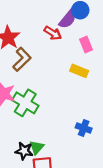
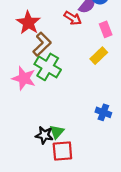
yellow rectangle: (79, 71) -> (99, 56), turned -66
green cross: (25, 103) -> (48, 67), moved

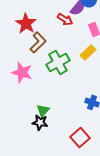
green cross: (48, 67) -> (58, 62), moved, turned 30
green triangle: (57, 132) -> (43, 110), moved
red square: (62, 151) -> (80, 137), moved, turned -36

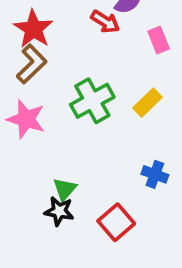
brown L-shape: (38, 42) -> (32, 64), moved
yellow rectangle: (88, 52) -> (148, 103), moved
red square: (80, 137) -> (116, 222), moved

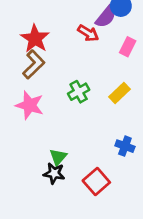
pink rectangle: (159, 40) -> (128, 47), turned 48
green cross: (92, 101) -> (79, 92), size x0.7

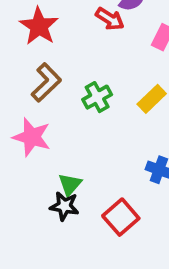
brown L-shape: (34, 64) -> (46, 82), moved
pink star: (30, 105) -> (32, 137), moved

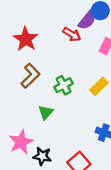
pink star: (32, 137) -> (21, 142), moved, turned 30
green triangle: (70, 184) -> (46, 112), moved

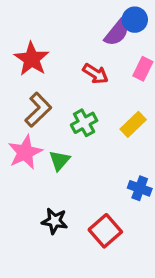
red arrow: (72, 34) -> (95, 74), moved
pink star: (21, 142) -> (25, 152), moved

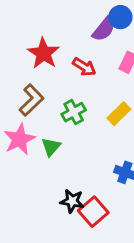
red star: (32, 59) -> (43, 53), moved
black star: (55, 221) -> (72, 201), moved

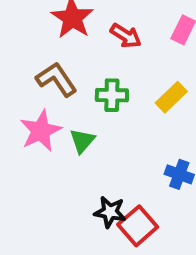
brown L-shape: (31, 100) -> (56, 79), turned -80
green cross: (74, 112) -> (112, 95), turned 30

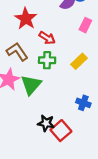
red arrow: (126, 36) -> (47, 38), moved
green triangle: (82, 141) -> (31, 85), size x1.5

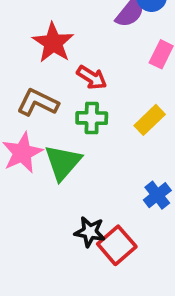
brown L-shape: (17, 52) -> (38, 103), turned -30
blue cross: (83, 103) -> (157, 195), turned 32

